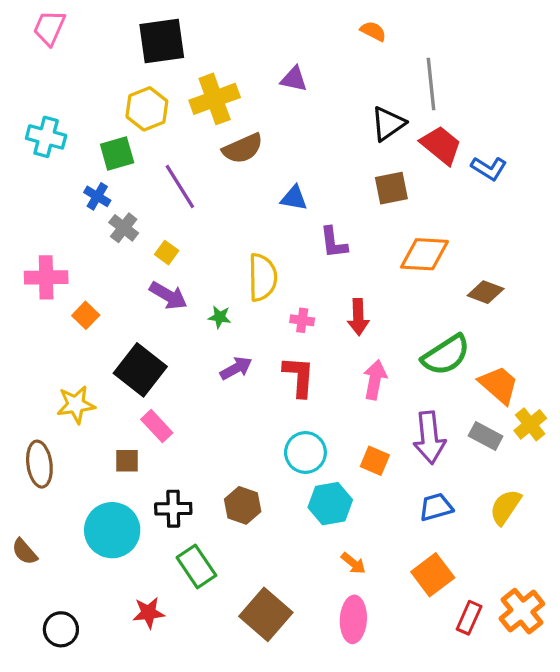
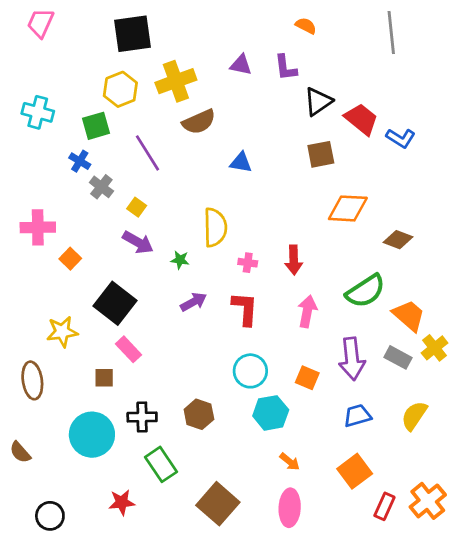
gray line: (431, 84) -> (391, 32), moved
purple L-shape: (334, 243) -> (286, 68), moved

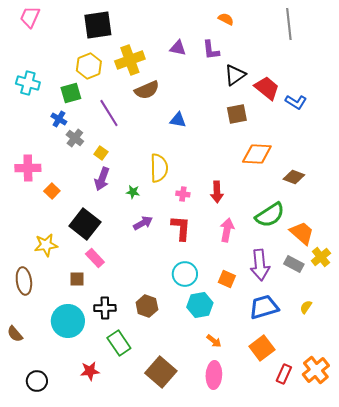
purple arrow: (138, 242) -> (102, 179), turned 80
blue trapezoid: (357, 416) -> (264, 307), size x1.4
yellow semicircle: (414, 416) -> (306, 307), size x0.6

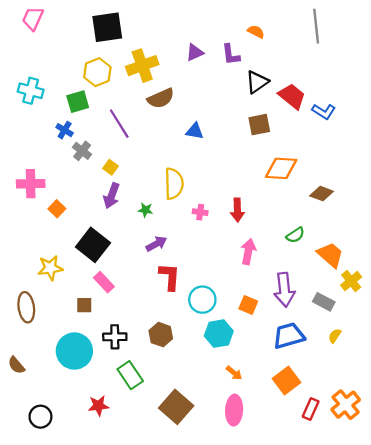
orange semicircle: (226, 19) -> (256, 32), moved
purple triangle: (178, 48) -> (195, 52), turned -36
green semicircle: (270, 215) -> (295, 235), size x0.6
red L-shape: (181, 228) -> (170, 277), moved
gray rectangle: (294, 264) -> (324, 302), moved

